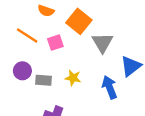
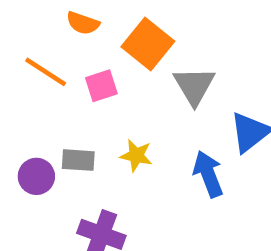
purple circle: (22, 71) -> (36, 176), moved

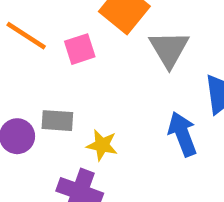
yellow star: (136, 155) -> (102, 145), moved

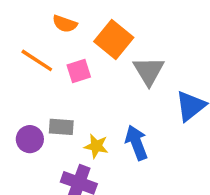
blue arrow: (182, 134) -> (136, 143), moved

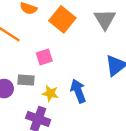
pink square: (79, 71) -> (44, 57), moved
gray triangle: (149, 71) -> (105, 19), moved

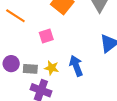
gray rectangle: (26, 80) -> (30, 69), moved

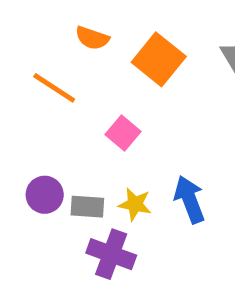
pink square: (46, 36) -> (123, 133), turned -32

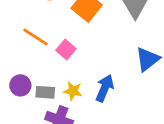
orange line: (54, 88) -> (36, 37), moved
blue arrow: (190, 199) -> (105, 88), turned 44

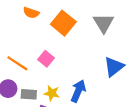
orange line: (36, 37) -> (17, 63), moved

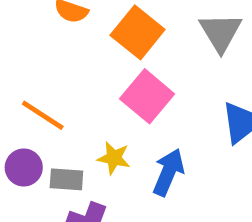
pink square: (46, 59) -> (147, 96), moved, size x1.5
yellow star: (52, 93) -> (114, 158), moved

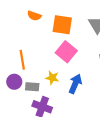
orange square: (138, 32) -> (62, 25), turned -30
orange line: (43, 115) -> (22, 60), turned 48

